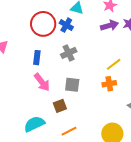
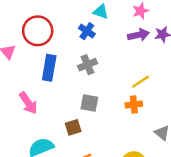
red circle: (43, 24) -> (38, 31), moved
blue rectangle: (37, 58) -> (49, 68), size x1.5
pink arrow: (42, 82) -> (28, 103), moved

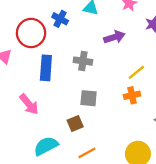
blue cross: (87, 31) -> (60, 19), moved
purple arrow: (139, 35) -> (114, 37), moved
gray cross: (87, 65) -> (83, 61), turned 36

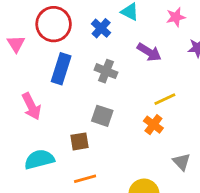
blue cross: (60, 19) -> (101, 28), moved
purple arrow: (114, 37) -> (149, 52), turned 36
orange cross: (132, 95) -> (153, 125), turned 35

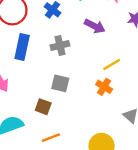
gray cross: (106, 71) -> (60, 46), turned -30
brown square: (80, 141) -> (43, 107), turned 35

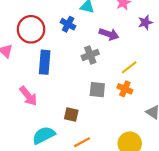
gray cross: (60, 46) -> (90, 55), moved
gray square: (60, 83) -> (97, 90), moved

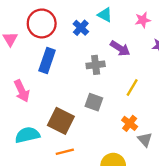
yellow line: (129, 67) -> (132, 88), turned -35
orange cross: (125, 89) -> (130, 123), moved
brown square: (71, 115) -> (61, 121), size x1.6

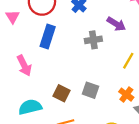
gray square: (94, 102) -> (91, 90), moved
brown square: (61, 121) -> (62, 93), size x0.7

